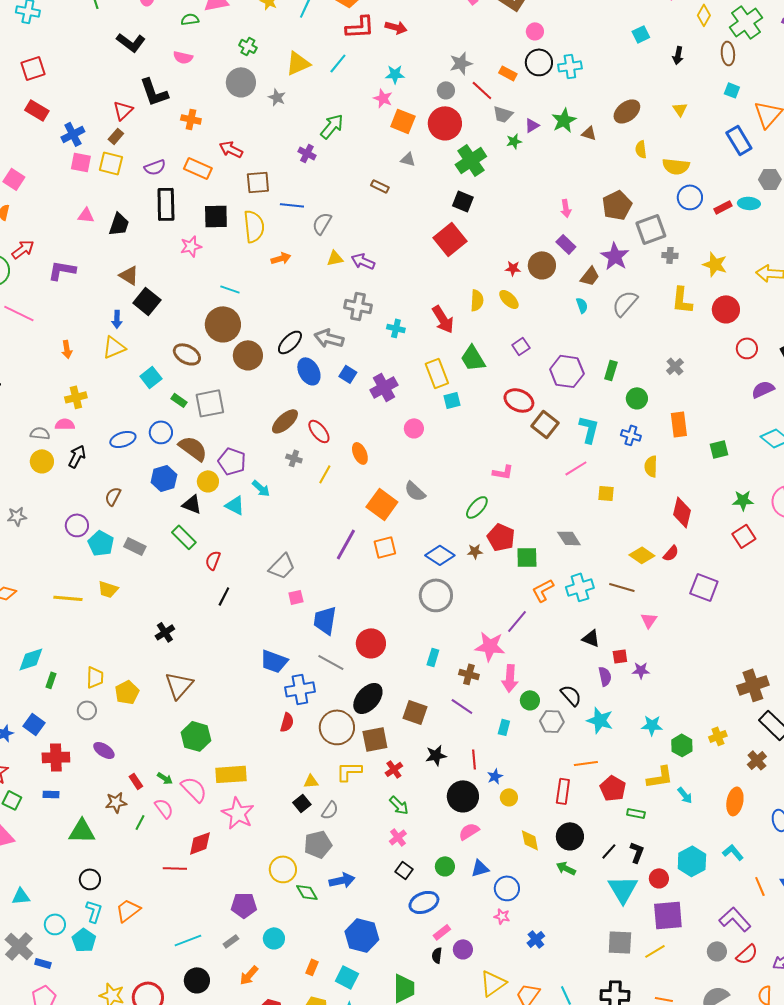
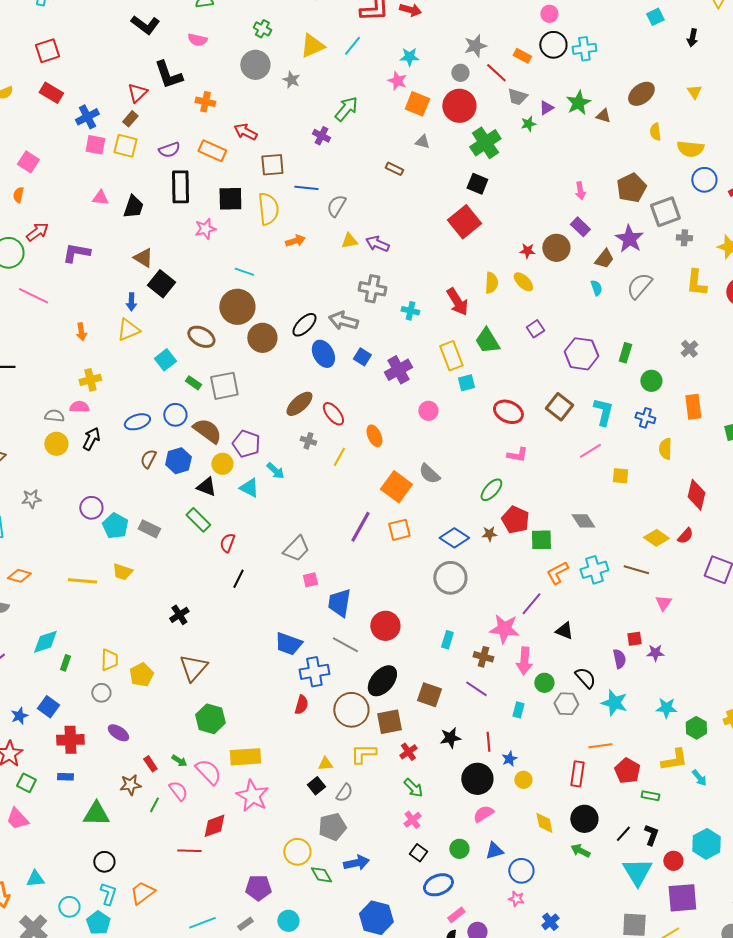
red ellipse: (519, 400) -> (508, 412), moved
brown semicircle: (113, 496) -> (148, 459), moved
black triangle: (591, 638) -> (564, 631), moved

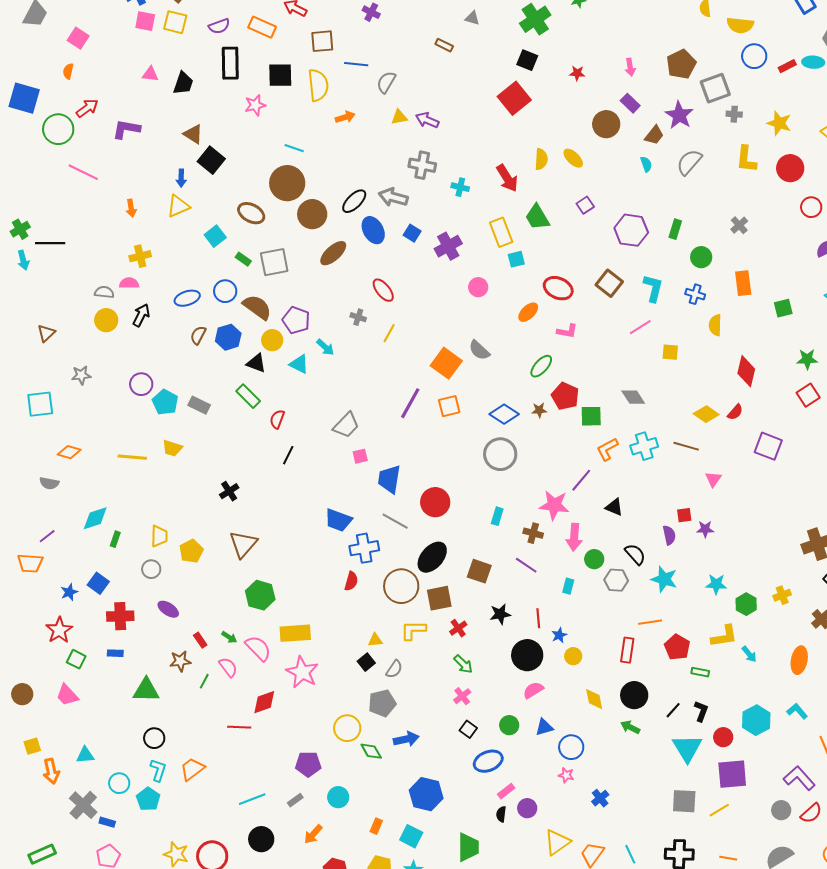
red star: (527, 251) -> (577, 73), moved
brown ellipse: (299, 404) -> (333, 253), moved
orange ellipse: (374, 436) -> (528, 312), moved, turned 70

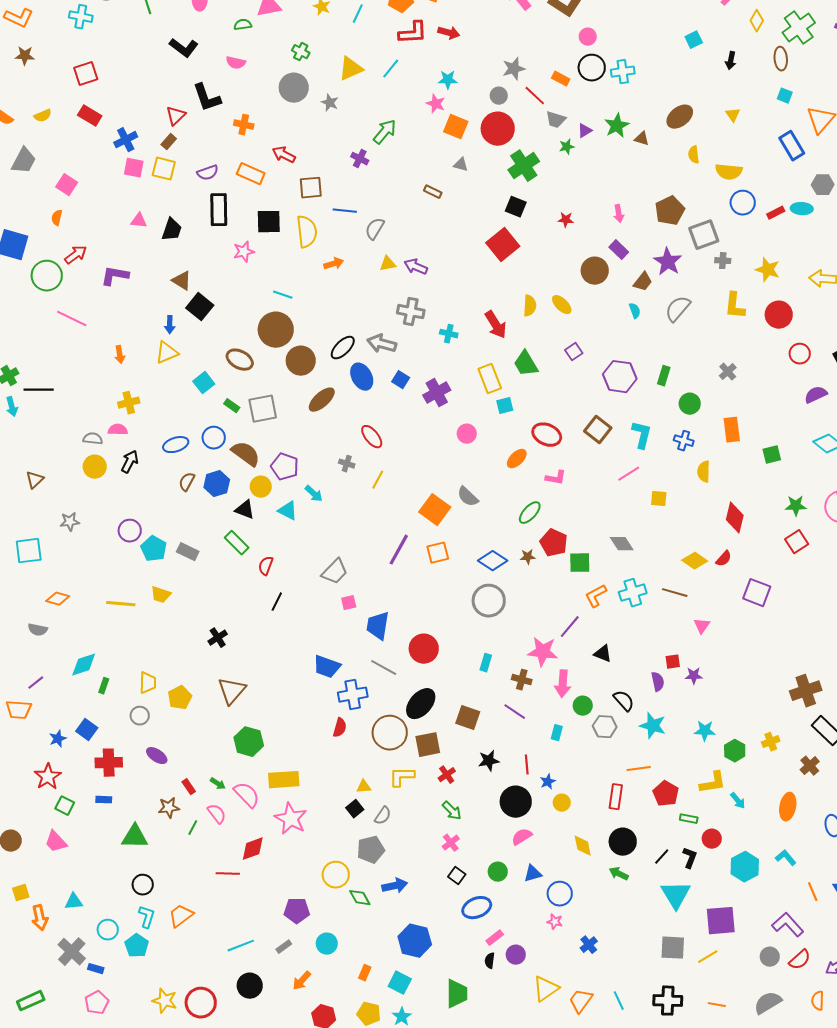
red circle: (723, 737) -> (712, 839), moved

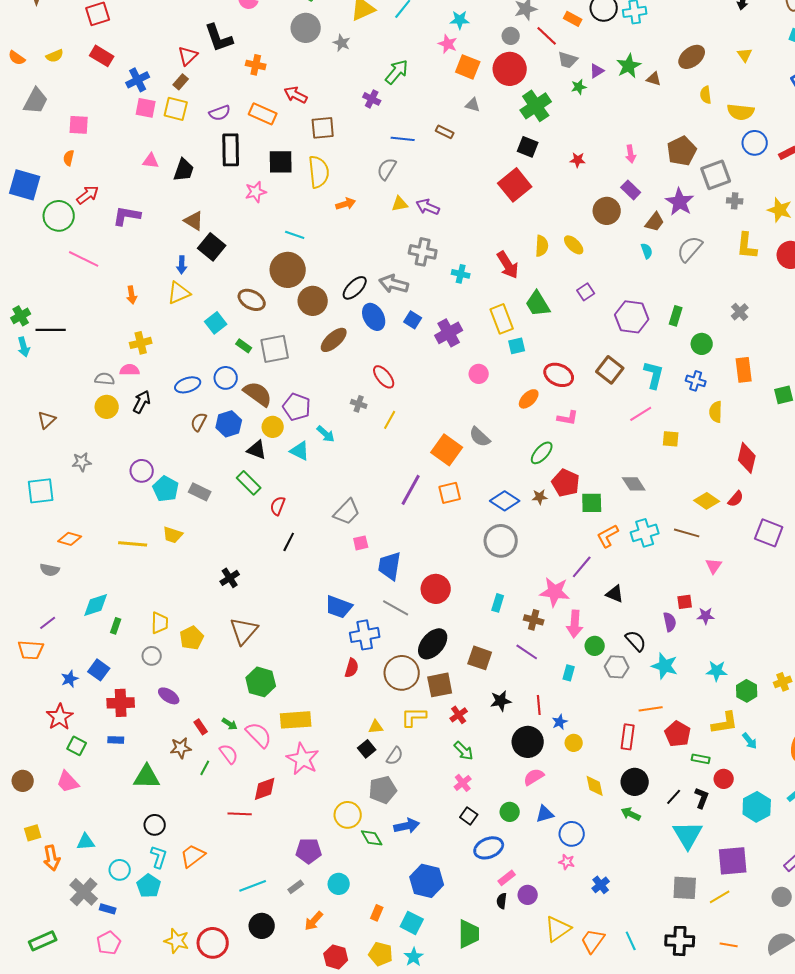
pink square: (67, 185) -> (79, 125), turned -30
blue line: (345, 211) -> (403, 139), moved

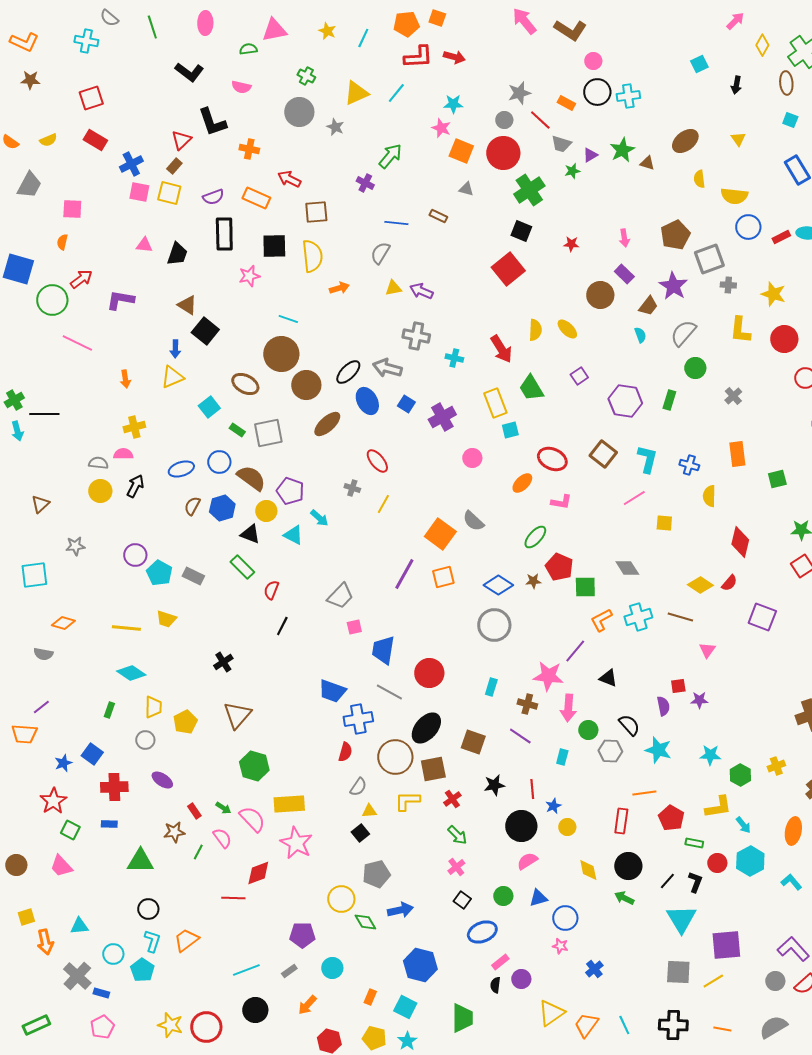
green circle: (702, 344) -> (695, 368), moved
cyan diamond: (96, 605) -> (131, 673), moved, turned 52
gray semicircle: (395, 756) -> (358, 787), moved
cyan hexagon: (757, 807) -> (750, 861), moved

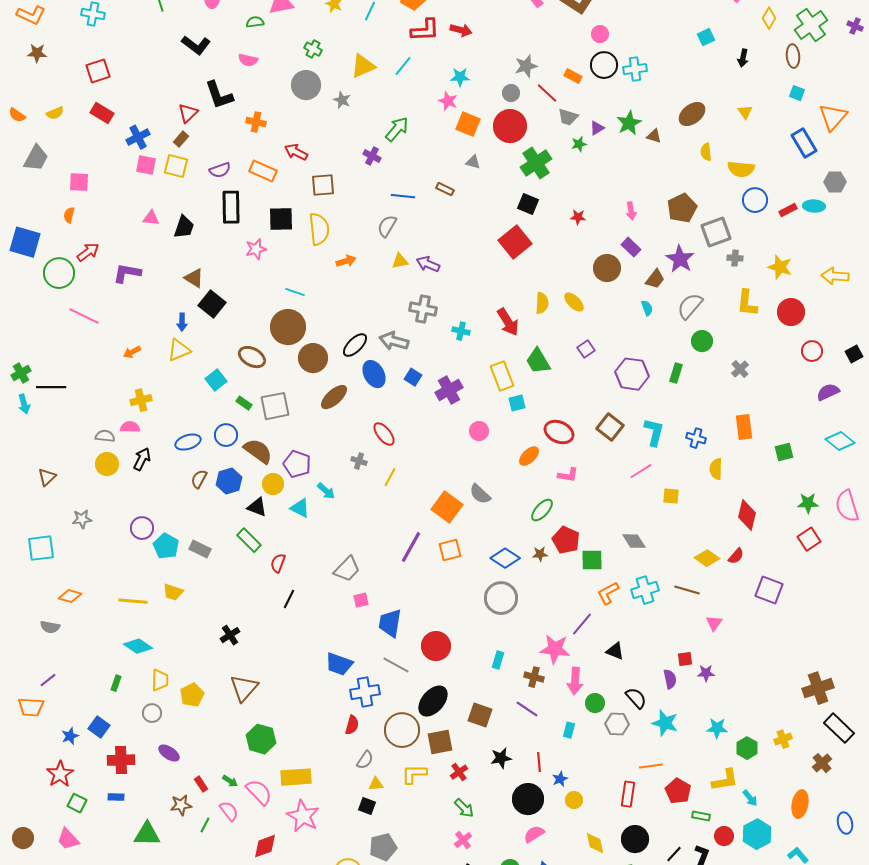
orange arrow: (125, 379) -> (132, 352), turned 72
black square: (360, 833) -> (367, 806), turned -30

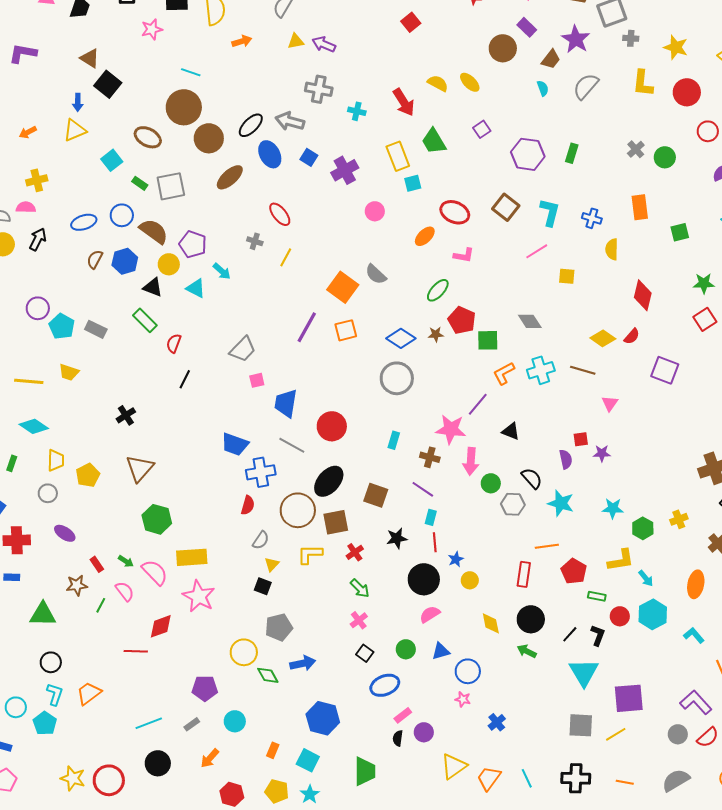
red square: (515, 242) -> (411, 22), size x0.6
yellow semicircle: (542, 303) -> (438, 83), turned -65
green circle: (702, 341) -> (665, 157), moved
cyan rectangle: (569, 730) -> (431, 517), moved
yellow triangle: (376, 784) -> (272, 564), turned -42

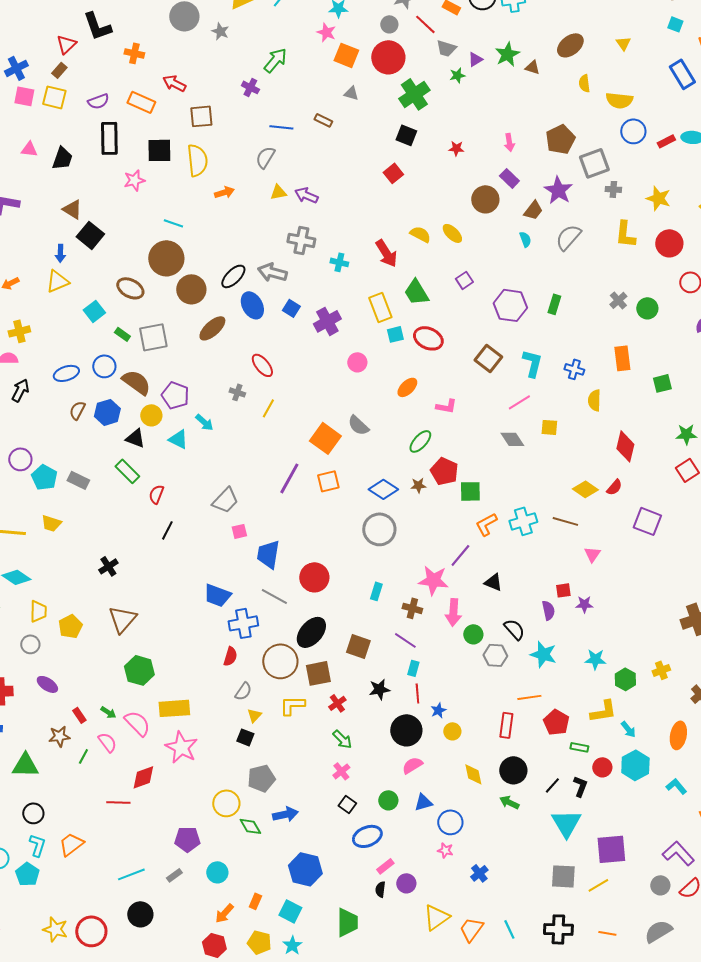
red ellipse: (455, 212) -> (428, 338), moved
gray diamond: (530, 321) -> (512, 439), moved
orange arrow: (210, 758) -> (224, 913), moved

